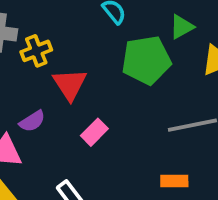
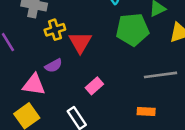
yellow cross: (36, 51) -> (55, 30), moved
pink rectangle: (94, 132) -> (94, 86), moved

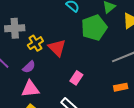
purple semicircle: (54, 66) -> (29, 67), moved

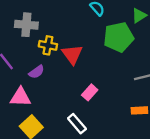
yellow cross: (35, 43) -> (48, 45), turned 35
pink triangle: (30, 89) -> (20, 97), moved

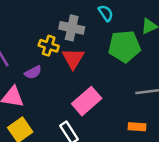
gray cross: (26, 25) -> (72, 28), moved
pink rectangle: (90, 92) -> (87, 101), size x1.6

